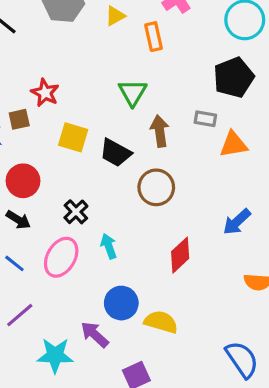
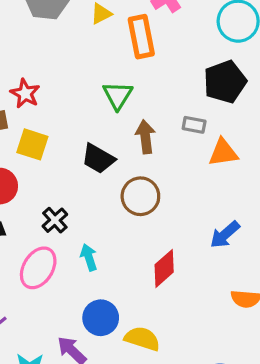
orange rectangle: (154, 37) -> (141, 37), size x1.4
yellow square: (73, 137) -> (32, 144), moved

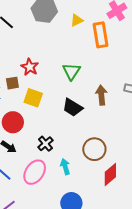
green triangle: (118, 95) -> (71, 71), moved
brown circle: (140, 196) -> (94, 149), moved

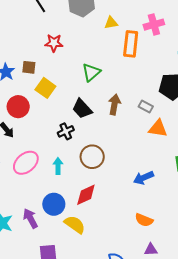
red star: (30, 67) -> (54, 43), moved, turned 30
black cross: (45, 144) -> (66, 131), moved
red diamond: (110, 175) -> (86, 195), moved

